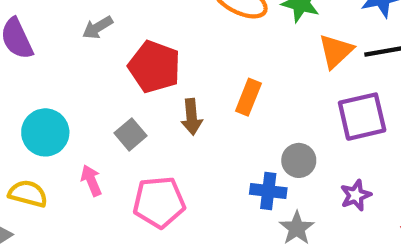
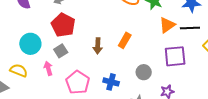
red pentagon: (154, 67) -> (63, 25), moved
gray square: (130, 134) -> (61, 51), moved
blue cross: (268, 191) -> (111, 82), moved
pink pentagon: (159, 202) -> (78, 82), turned 30

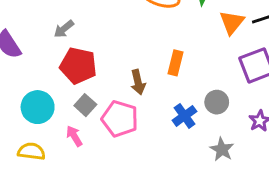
pink pentagon: (78, 82) -> (120, 119), moved
blue cross: (111, 82) -> (185, 116), moved, turned -35

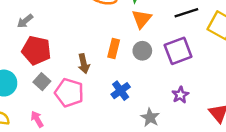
orange triangle: (232, 22) -> (142, 19), moved
gray circle: (217, 102) -> (142, 51), moved
pink arrow: (74, 136) -> (37, 119), moved

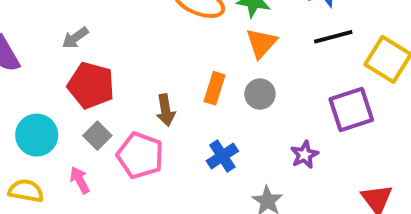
purple square: (178, 51) -> (351, 109), moved
purple star: (180, 95) -> (304, 155), moved
pink arrow: (37, 119) -> (80, 180), moved

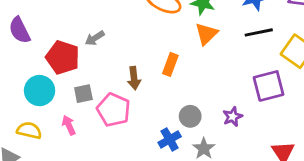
gray arrow: (75, 38) -> (95, 38), moved
red pentagon: (91, 85) -> (63, 57), moved
gray circle: (260, 94) -> (190, 116), moved
gray square: (97, 136) -> (83, 94), turned 30
blue cross: (222, 156) -> (170, 139), moved

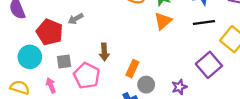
orange rectangle: (170, 64) -> (132, 69), moved
purple square: (269, 86) -> (209, 65), turned -30

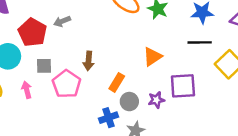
orange triangle: (163, 21) -> (152, 57), moved
purple square: (209, 65) -> (183, 86), moved, turned 30
purple star: (179, 87) -> (156, 100), moved

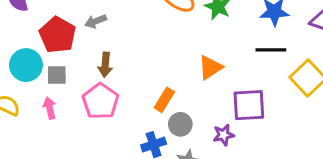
brown arrow: (89, 61) -> (105, 65), moved
gray square: (44, 66) -> (57, 75), moved
purple star: (156, 100) -> (224, 135), moved

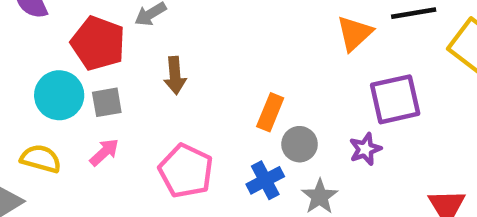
orange triangle: (210, 67) -> (355, 33), moved
pink pentagon: (100, 101) -> (186, 171), moved
pink arrow: (50, 108) -> (104, 152), turned 70

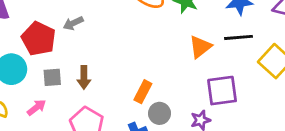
brown arrow: (175, 75) -> (84, 77), moved
gray square: (107, 102) -> (52, 77), moved

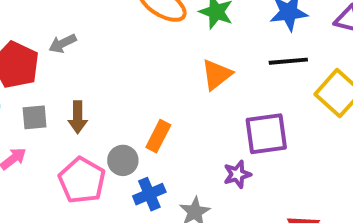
orange triangle: (200, 47) -> (217, 75), moved
gray circle: (160, 113) -> (123, 160), moved

